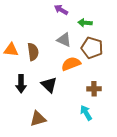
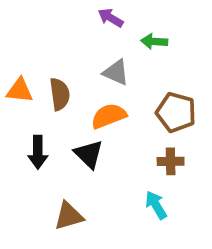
brown pentagon: (92, 48) -> (176, 112), moved
orange semicircle: (71, 64) -> (109, 116), moved

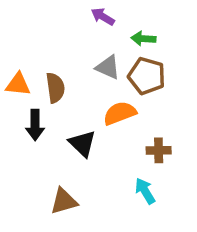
brown pentagon: (176, 112) -> (147, 76), moved
orange semicircle: (109, 116) -> (120, 113), moved
black arrow: (38, 152) -> (35, 125), moved

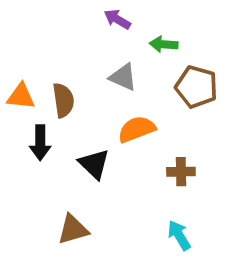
brown pentagon: (147, 76) -> (196, 87), moved
cyan arrow: (145, 191) -> (179, 235), moved

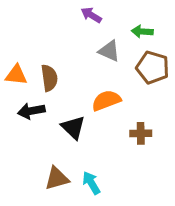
green arrow: (164, 44) -> (142, 31), moved
gray triangle: (123, 77) -> (109, 51), moved
black arrow: (40, 143) -> (31, 111), turned 80
cyan arrow: (179, 235) -> (91, 183), moved

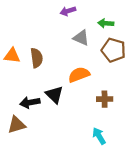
purple arrow: (91, 15) -> (68, 11), turned -48
black arrow: (31, 111) -> (30, 102), moved
brown triangle: (57, 178) -> (17, 125), moved
cyan arrow: (91, 183) -> (99, 136), moved

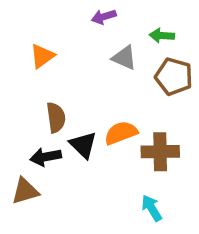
orange triangle: (12, 56) -> (42, 56), moved, turned -42
brown semicircle: (37, 58) -> (56, 117), moved
orange semicircle: (79, 75) -> (121, 133), moved
brown cross: (105, 99) -> (160, 152), size x1.5

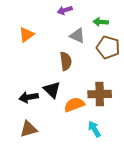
brown semicircle: (56, 117) -> (66, 61), moved
orange semicircle: (121, 133) -> (74, 105), moved
brown triangle: (25, 191) -> (29, 129), moved

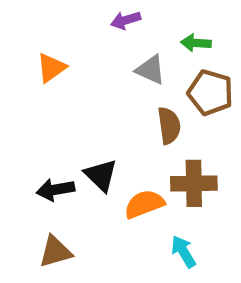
brown semicircle: (66, 61) -> (169, 126), moved

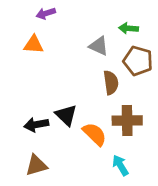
purple arrow: (126, 20) -> (46, 13), moved
orange triangle: (51, 68) -> (34, 45), turned 40
orange semicircle: (144, 204) -> (95, 134), turned 65

